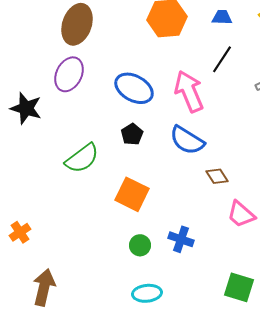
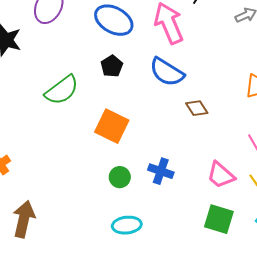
pink trapezoid: (241, 214) -> (221, 175), moved

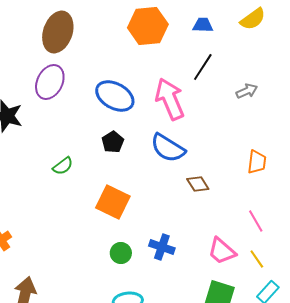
green semicircle: (62, 90) -> (63, 166), size x0.6

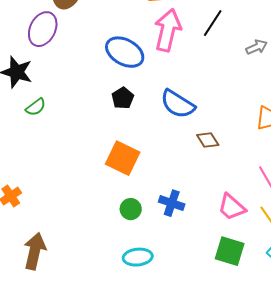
purple ellipse: (50, 82) -> (43, 29), moved
pink arrow: (170, 99) -> (168, 30), moved, turned 36
green semicircle: (63, 166) -> (36, 107), moved

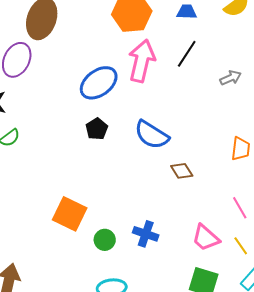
blue ellipse: (125, 52) -> (99, 83), turned -66
orange square: (123, 158) -> (70, 214), moved

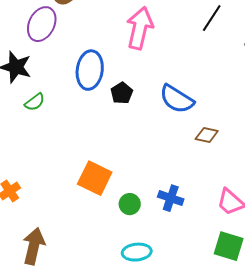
pink arrow: (142, 61) -> (140, 28), moved
blue ellipse: (99, 83) -> (90, 70), moved, turned -45
brown diamond: (182, 171) -> (207, 135), turned -45

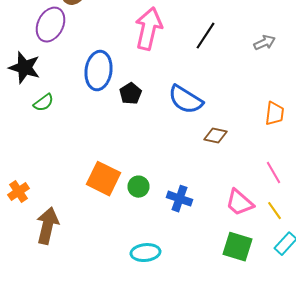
black line: (212, 18) -> (206, 36), moved
green circle: (130, 204) -> (138, 187), moved
brown arrow: (34, 246) -> (48, 226), moved

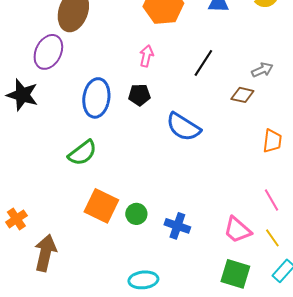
pink arrow: (148, 29) -> (146, 56), size x0.5
black pentagon: (130, 94) -> (139, 95), moved, turned 30
green semicircle: (44, 103) -> (82, 153), moved, size x1.4
brown diamond: (216, 136) -> (242, 95), moved

